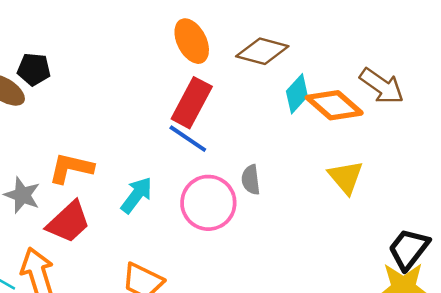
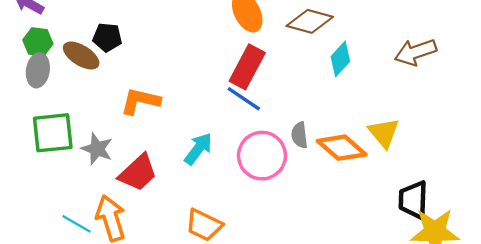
brown arrow: (382, 86) -> (416, 52), turned 126
orange diamond: (334, 105) -> (342, 148), moved
orange L-shape: (71, 168) -> (140, 101), moved
black trapezoid: (409, 249) -> (413, 200), moved, turned -36

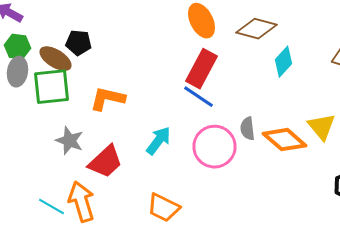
green square: (53, 133) -> (52, 87), moved

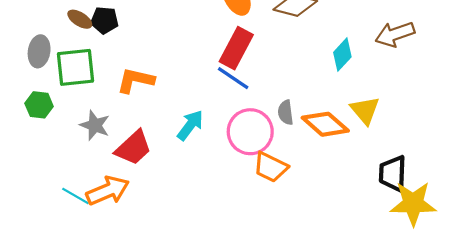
green hexagon: (18, 47) -> (39, 105), moved
brown ellipse: (56, 59) -> (80, 19), moved, size x0.7
cyan diamond: (284, 62) -> (342, 55), moved
orange arrow: (82, 202) -> (108, 191), turned 84
orange trapezoid: (164, 208) -> (271, 167), moved

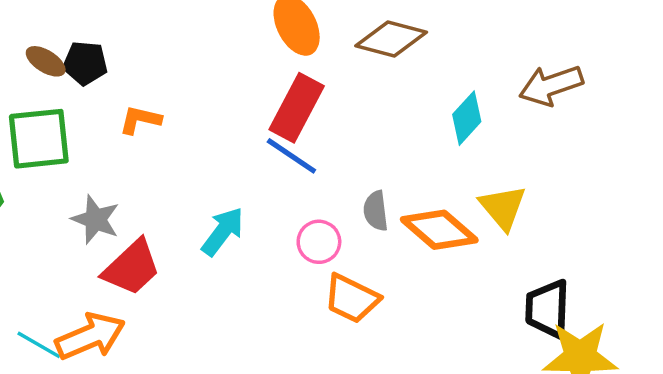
orange L-shape: (136, 80) -> (140, 120), moved, size x0.7
gray star: (95, 125) -> (96, 219), moved
pink circle: (250, 132) -> (319, 242), size x0.6

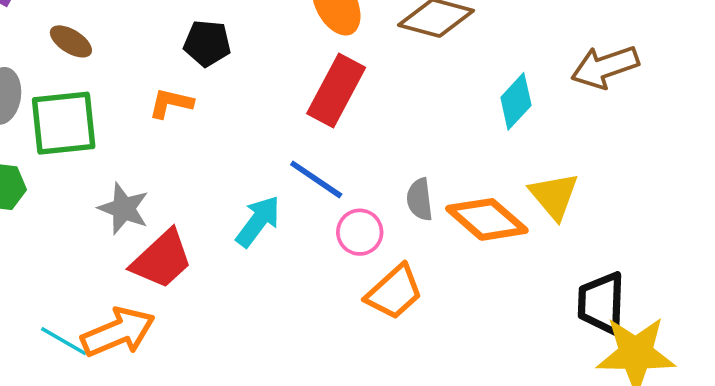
black pentagon: (85, 63) -> (207, 43), moved
blue line: (291, 156) -> (316, 179), moved
orange trapezoid: (352, 299) -> (394, 292), turned -68

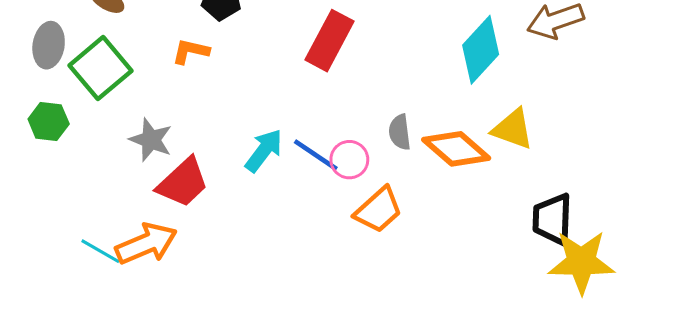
cyan diamond: (516, 101) -> (481, 50), size x1.4
green square: (64, 123) -> (100, 68), turned -34
blue line: (316, 179) -> (316, 155), moved
yellow triangle: (554, 196) -> (513, 129), turned -30

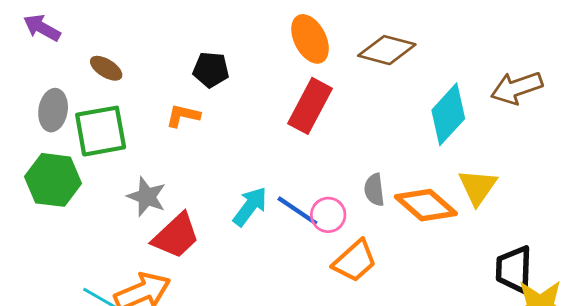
green square: (100, 68) -> (101, 131), turned 30
green hexagon: (49, 121) -> (53, 180), size x1.5
yellow triangle: (513, 129) -> (478, 187), turned 45

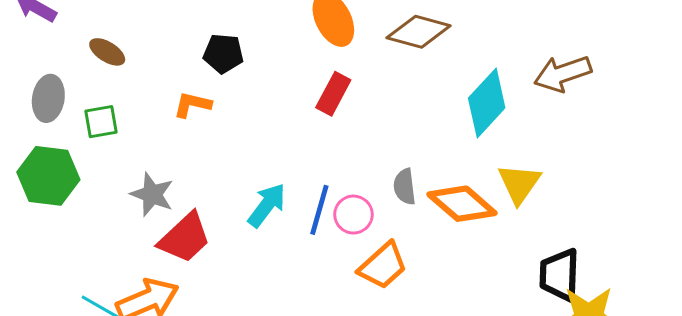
red rectangle: (310, 106) -> (333, 94), size x0.7
green square: (101, 131) -> (101, 122), size x0.6
blue line: (297, 211) -> (319, 210), turned 72

